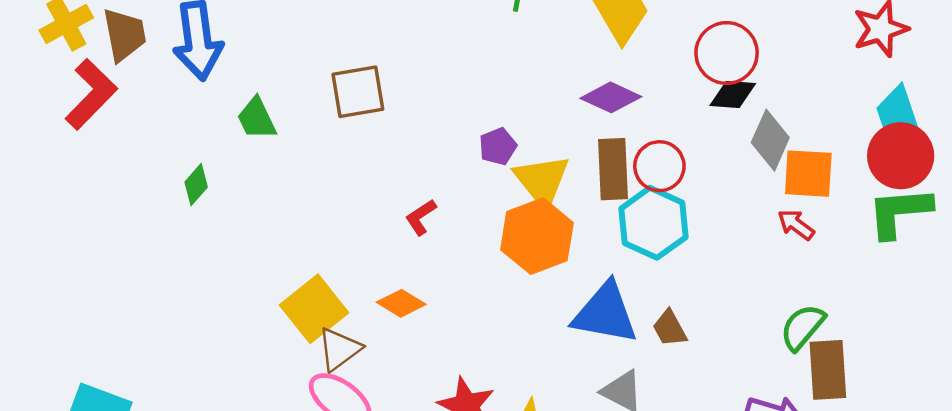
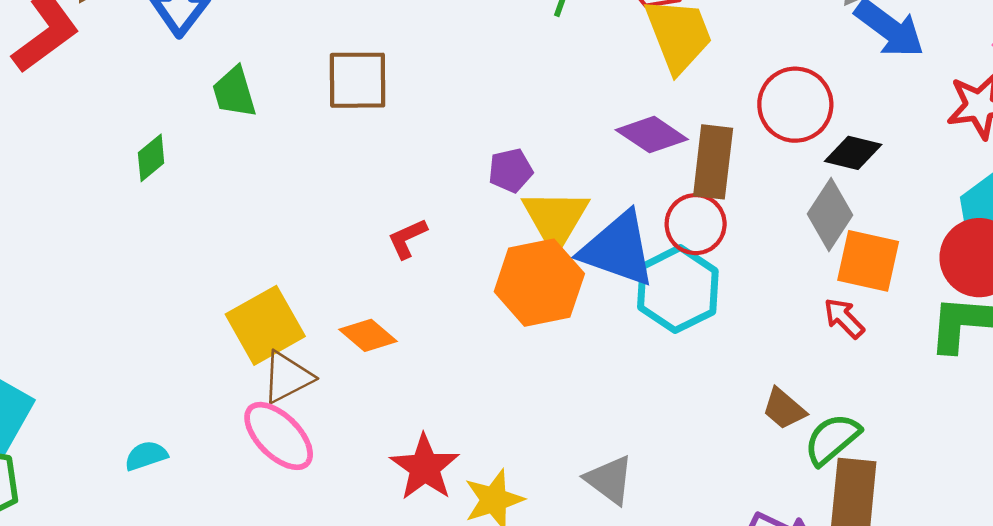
black diamond: (733, 95) -> (853, 153), moved
brown rectangle: (613, 169) -> (713, 162), moved
blue triangle: (605, 313) -> (618, 249), moved
brown trapezoid: (670, 328) -> (784, 409), moved, turned -30

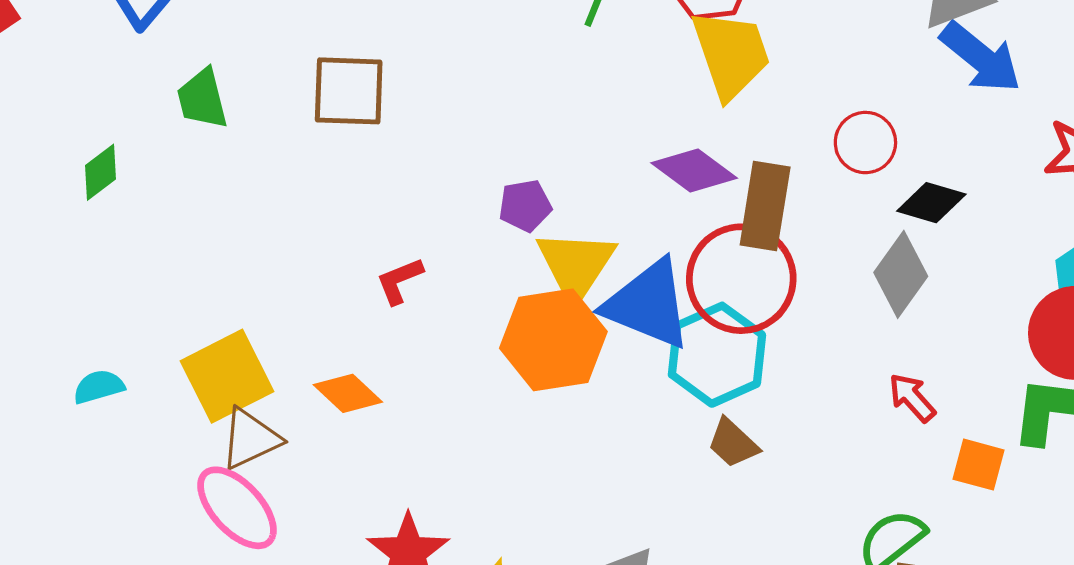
red circle: (795, 105) -> (865, 143), size x0.7
red circle: (696, 224) -> (741, 279), size x1.5
orange square: (868, 261) -> (978, 465), moved, size x0.7
brown trapezoid: (784, 409) -> (733, 443), moved
cyan semicircle: (146, 456) -> (99, 387), moved

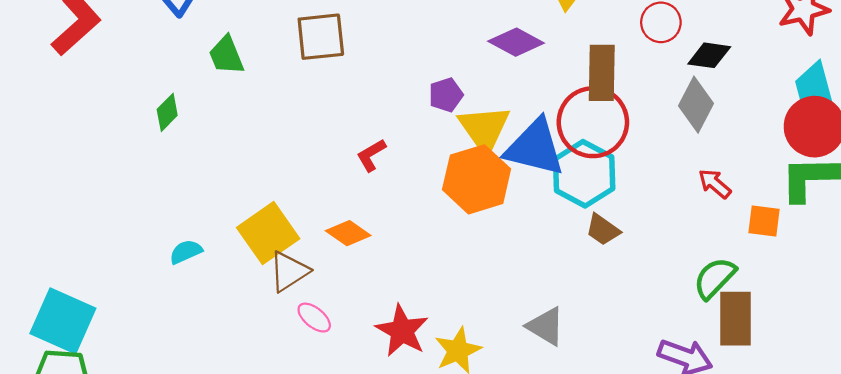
purple diamond: (694, 171) -> (516, 42), moved
pink ellipse: (237, 508) -> (314, 318), moved, size x0.6

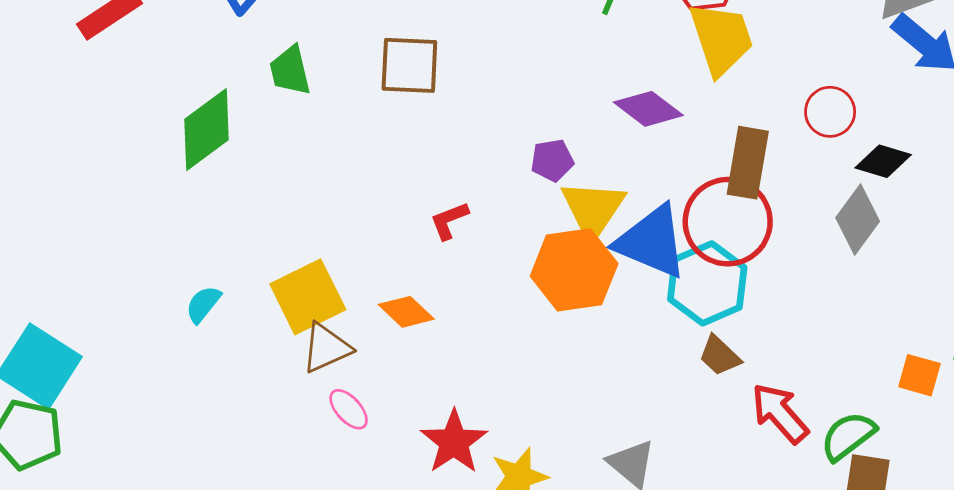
green diamond: (167, 112) -> (206, 130), size x1.8
red arrow: (715, 184) -> (780, 413), moved, size x1.5
cyan semicircle: (186, 252) -> (203, 304), turned -36

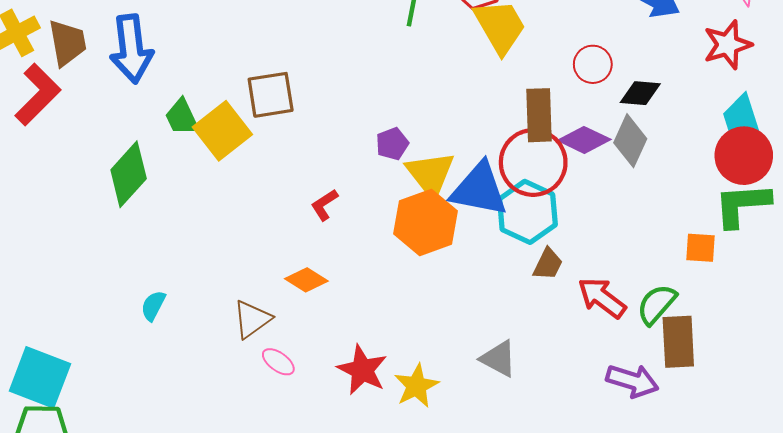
purple diamond: (648, 109) -> (584, 140), moved
yellow square: (308, 297) -> (222, 131), moved
brown trapezoid: (720, 356) -> (548, 264), turned -96

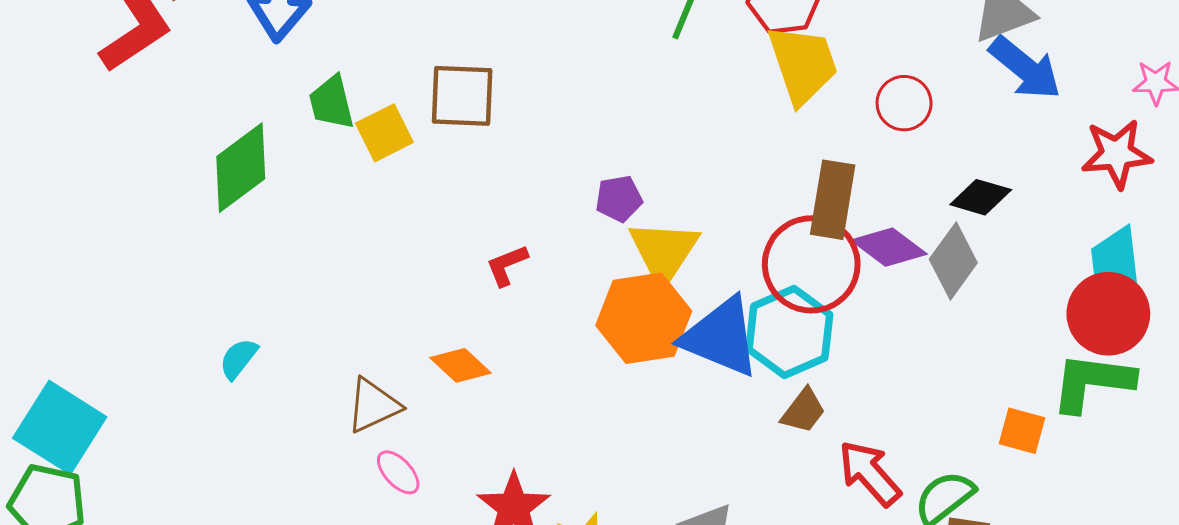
red circle: (593, 64) -> (904, 103), moved
yellow square: (222, 131) -> (384, 133), size x0.7
blue triangle: (479, 189) -> (721, 337), moved

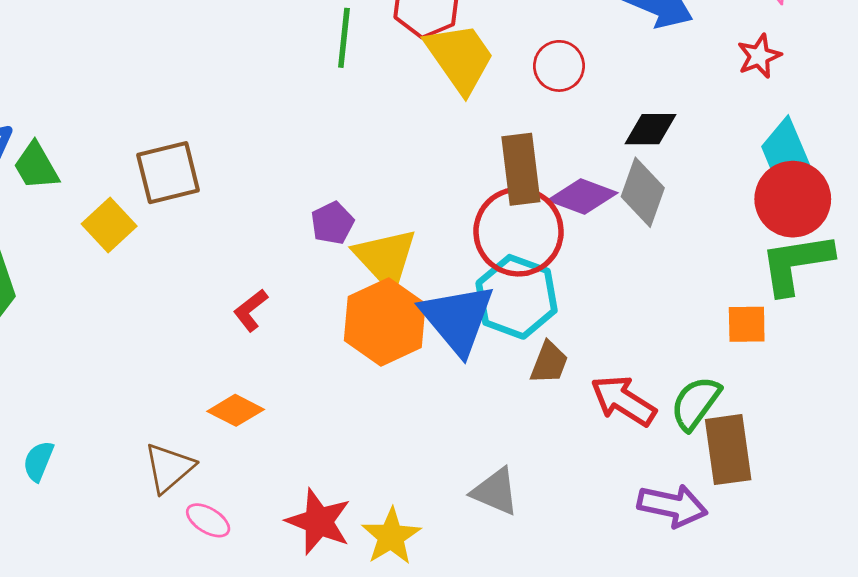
green trapezoid: (332, 103) -> (36, 166), moved
red star: (1117, 154) -> (759, 56), size x0.7
blue triangle: (721, 337) -> (457, 319), turned 44

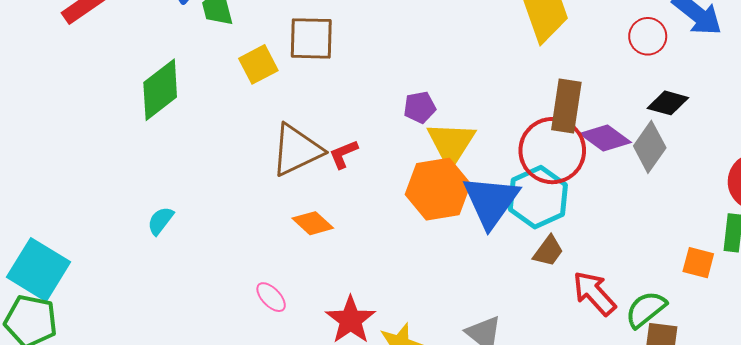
red circle: (559, 66) -> (648, 36), moved
brown triangle: (169, 468) -> (297, 150), moved, size x1.4

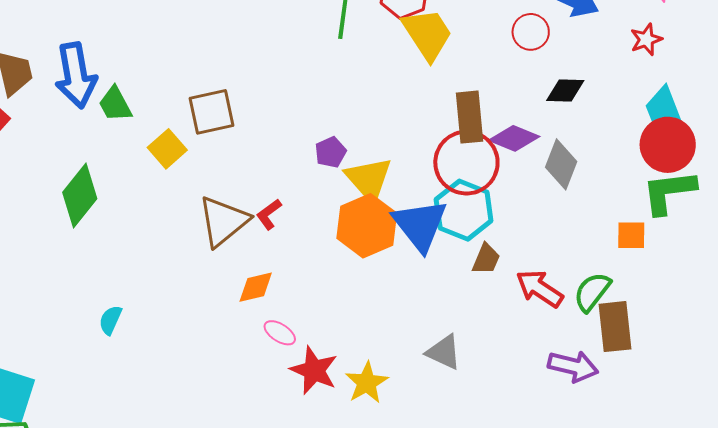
gray diamond: (650, 147) -> (561, 164), moved
orange diamond: (313, 223) -> (256, 287), turned -42
pink ellipse: (271, 297) -> (280, 333), moved

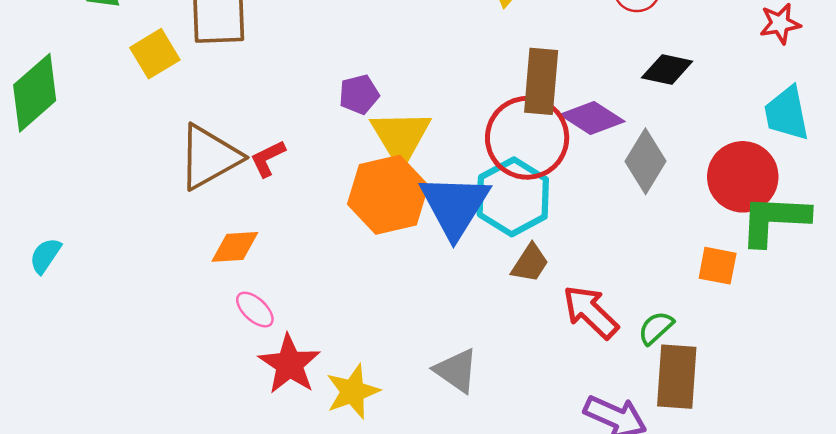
red circle: (668, 145) -> (743, 177), moved
green semicircle: (592, 292) -> (656, 328), size x0.7

